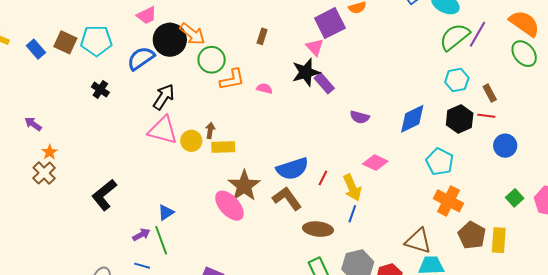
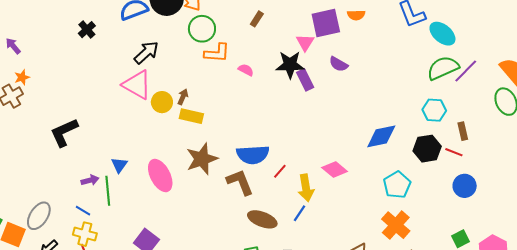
purple semicircle: (360, 117) -> (339, 64), moved
pink ellipse: (229, 206) -> (160, 176), moved
blue triangle: (166, 212) -> (119, 165), turned -36

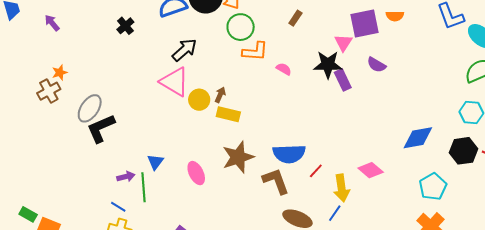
purple arrow: (13, 46) -> (52, 23), moved
pink ellipse: (160, 176) -> (196, 173), size x0.7
gray ellipse: (39, 216) -> (90, 108), moved

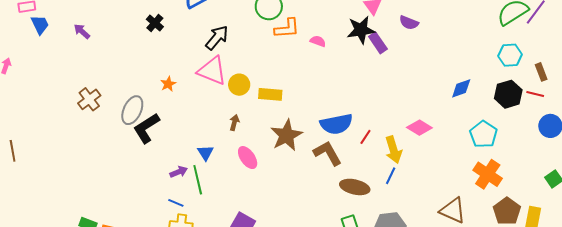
orange star: (60, 73) -> (168, 84), moved
brown arrow: (220, 95) -> (234, 123), moved
blue diamond: (418, 138) -> (461, 88), size x0.7

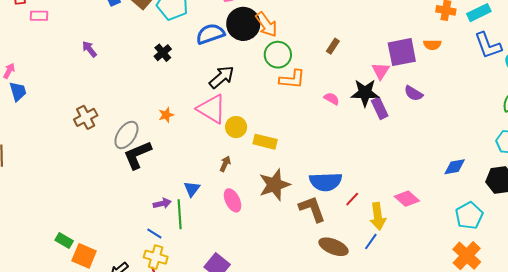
blue trapezoid: (40, 25) -> (18, 91), moved
pink semicircle: (318, 41) -> (332, 99), moved

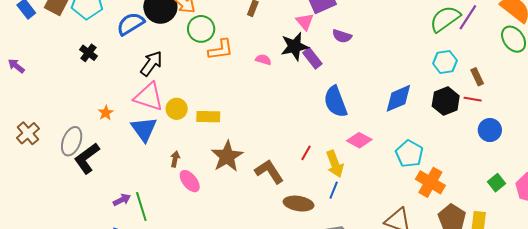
brown arrow: (225, 164) -> (175, 159), moved
blue diamond: (455, 167) -> (398, 98), size x1.4
blue semicircle: (326, 182) -> (335, 102), moved, turned 84
blue triangle: (192, 189) -> (144, 129), moved, size x1.6
cyan pentagon: (469, 216) -> (409, 154), moved

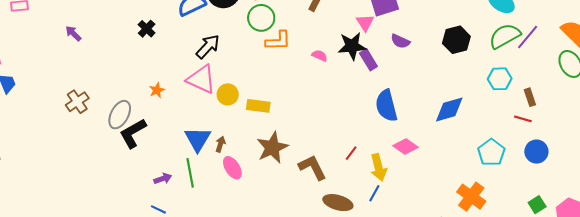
black hexagon: (446, 101) -> (456, 40), moved
blue triangle: (144, 129) -> (198, 139), moved
cyan pentagon: (409, 154) -> (491, 152), moved
green line: (141, 207) -> (190, 173), moved

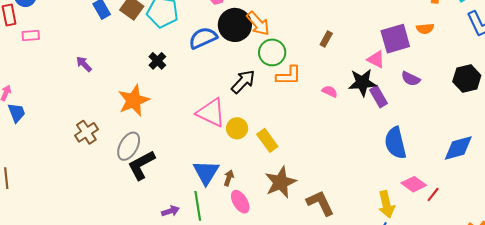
pink triangle: (365, 23) -> (376, 59), turned -30
black arrow: (208, 47) -> (243, 82), moved
orange star: (157, 90) -> (134, 100), moved, size x2.0
yellow rectangle: (258, 106) -> (267, 140), turned 45
red line: (351, 153) -> (433, 194), moved

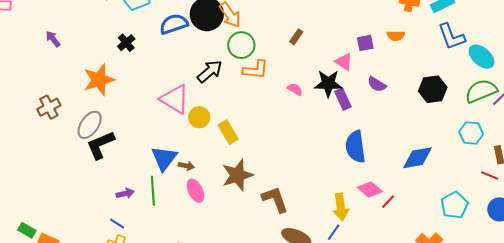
purple square: (395, 39) -> (365, 43), size x0.6
brown arrow: (229, 178) -> (186, 166), turned 77

